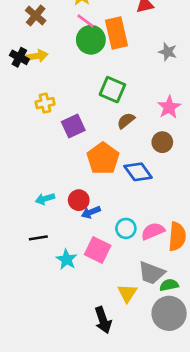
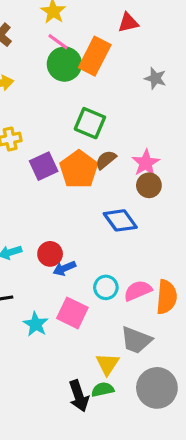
orange rectangle: (116, 33) -> (95, 56), turned 40
pink star: (169, 107) -> (146, 163), moved
orange pentagon: (103, 158) -> (79, 169), moved
green semicircle: (169, 285) -> (103, 390), moved

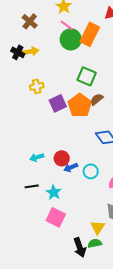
cyan circle: (106, 287) -> (91, 171), moved
pink square: (72, 313) -> (56, 217), moved
cyan star: (36, 324) -> (54, 192), moved

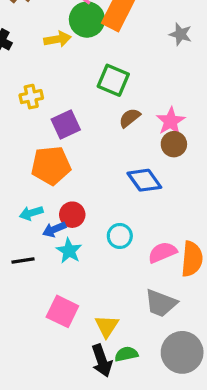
yellow arrow: (31, 51) -> (57, 39), moved
orange pentagon: (80, 105) -> (51, 165), moved, turned 30
blue arrow: (71, 167) -> (54, 229), moved
cyan star: (54, 192) -> (69, 251), moved
yellow triangle: (98, 227) -> (107, 326), moved

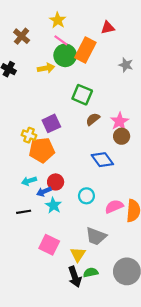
yellow cross: (31, 97) -> (29, 135), moved, turned 32
gray trapezoid: (161, 303) -> (96, 236), moved

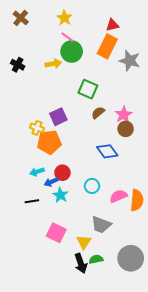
brown cross: (22, 36) -> (21, 18), moved
orange rectangle: (85, 50) -> (107, 46), moved
gray star: (126, 65) -> (130, 61), size x1.5

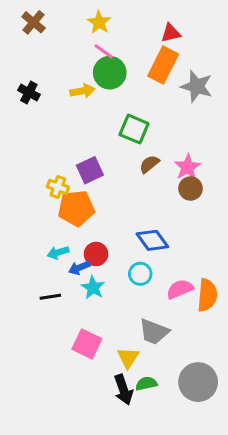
blue diamond: (107, 151) -> (152, 240), moved

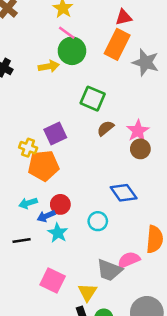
blue diamond: (152, 240) -> (124, 193), moved
pink semicircle: (180, 289) -> (129, 260), moved

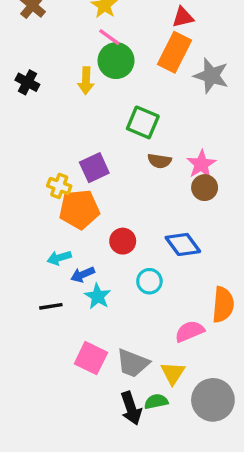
yellow arrow: (49, 66) -> (86, 81), turned 102
brown semicircle: (106, 128) -> (159, 161), turned -132
red circle: (60, 204) -> (123, 241), moved
gray trapezoid: (109, 270) -> (133, 363), moved
yellow triangle: (87, 292) -> (173, 373), moved

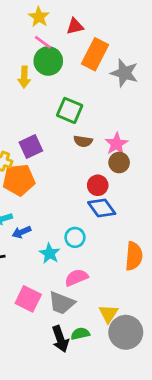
red triangle: (183, 17) -> (75, 26), moved
red circle: (123, 241) -> (98, 185), moved
cyan star: (98, 296) -> (50, 253), moved
pink semicircle: (190, 331) -> (76, 278), moved
yellow triangle: (173, 373) -> (108, 314), moved

